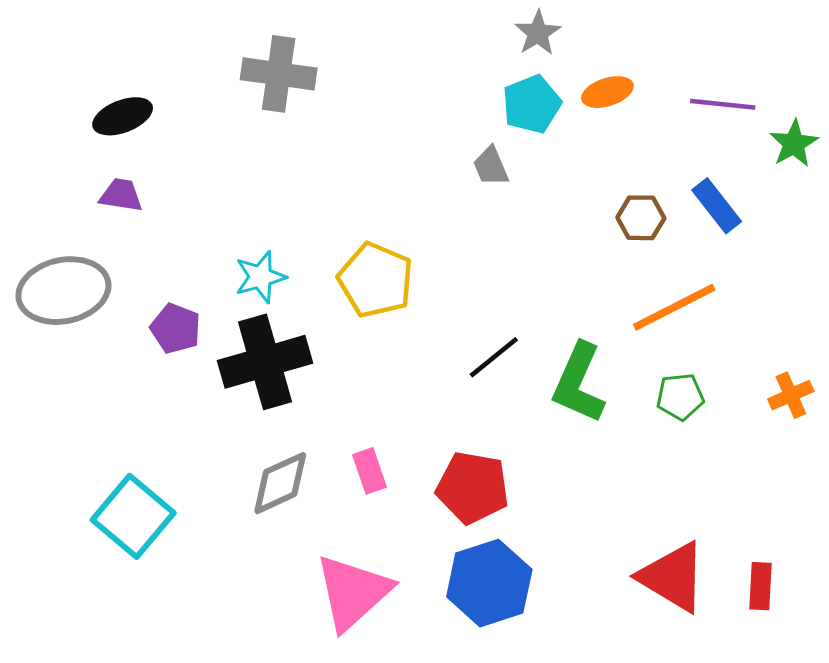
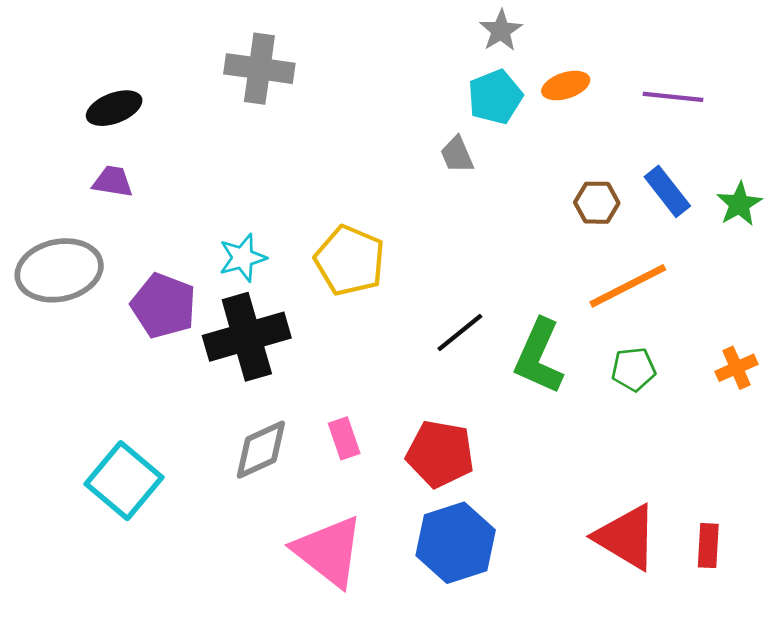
green star: (794, 144) -> (739, 204), moved
purple pentagon: (176, 328) -> (164, 306), size x1.4
pink triangle: (353, 592) -> (329, 551), turned -40

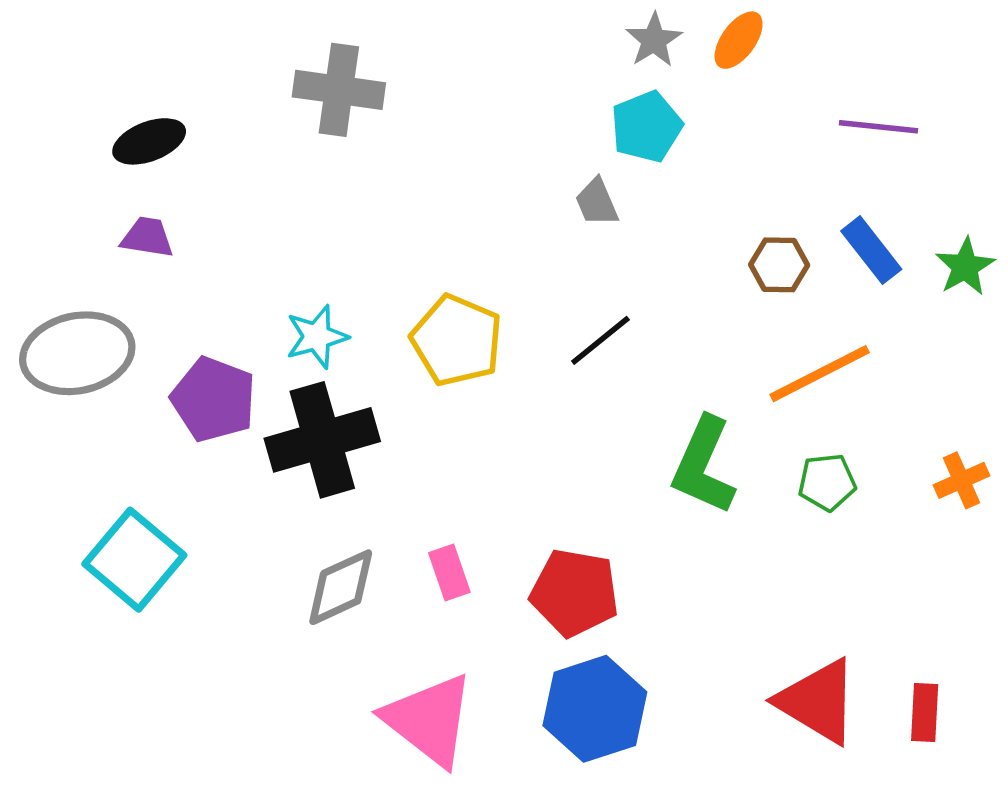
orange ellipse: (566, 86) -> (739, 40), moved, turned -36
black line: (460, 332) -> (600, 340), moved
cyan square: (124, 481) -> (134, 560), moved

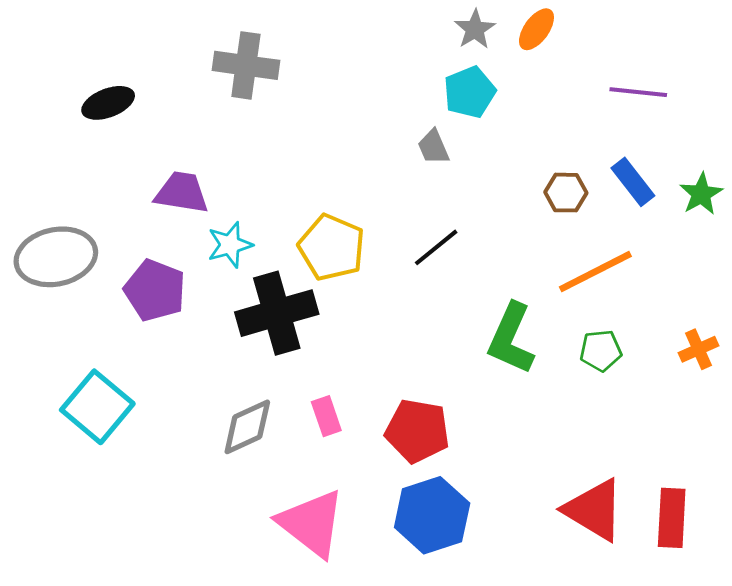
purple trapezoid: (147, 237) -> (182, 193), moved, size x1.4
black cross: (322, 440) -> (277, 313), moved
red rectangle: (925, 712) -> (672, 518), size x1.4

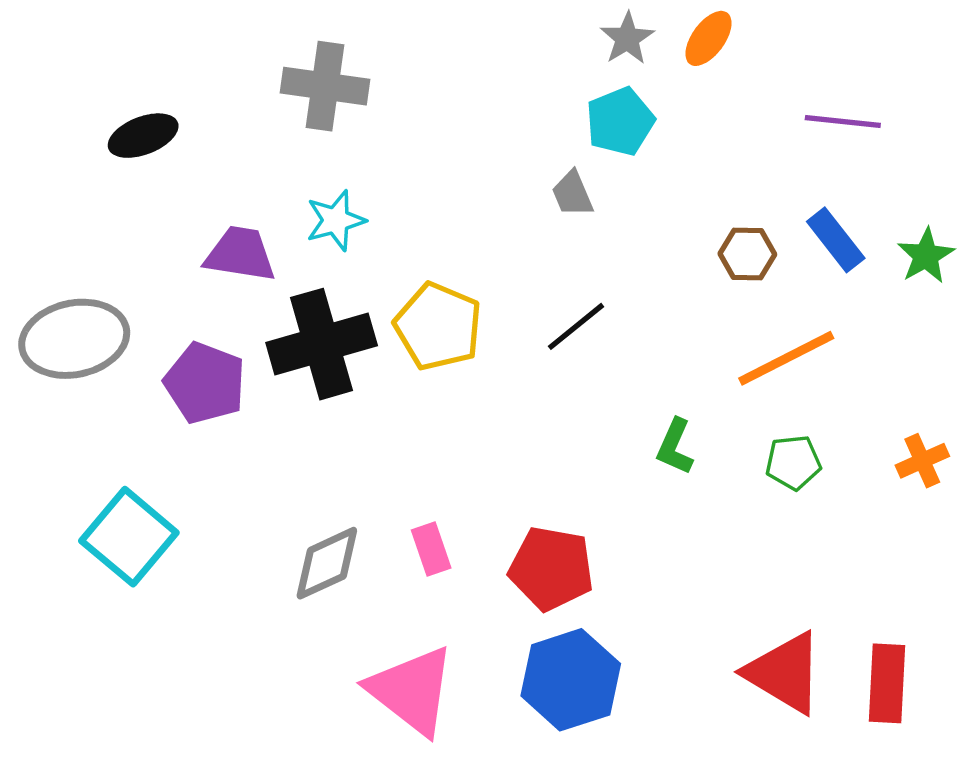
cyan star: (230, 245) -> (336, 220), moved
black cross: (277, 313) -> (322, 344), moved
green L-shape: (511, 339) -> (675, 447), size x0.6

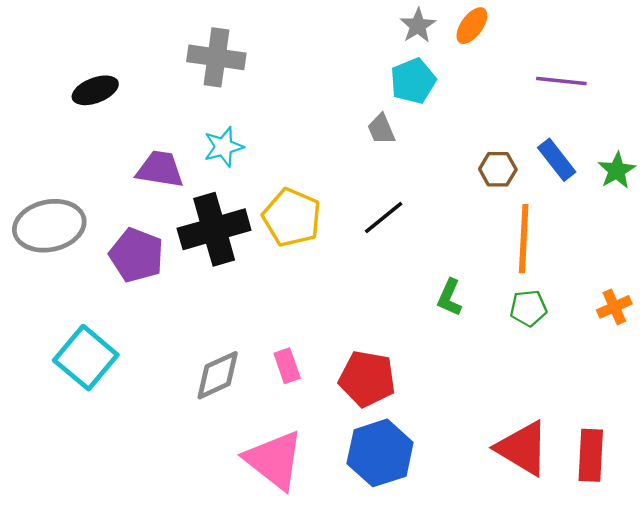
orange line: (786, 358) -> (524, 239), turned -60

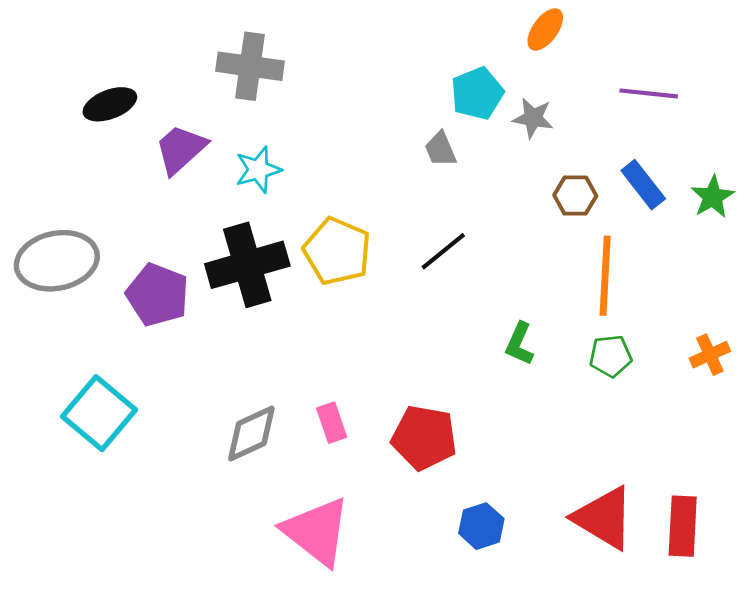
gray star: (418, 26) -> (533, 118), moved, turned -30
purple trapezoid: (160, 169) -> (181, 149), moved, turned -51
blue hexagon: (380, 453) -> (481, 526), moved, size x0.6

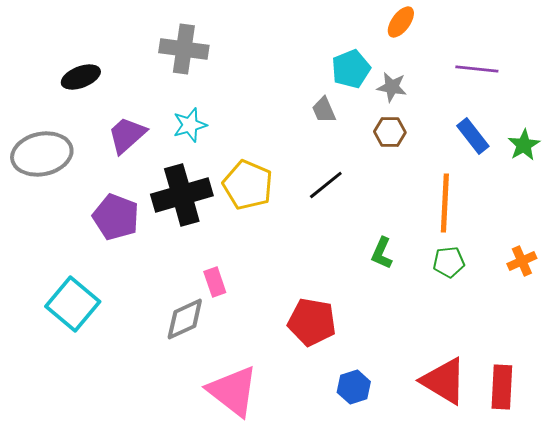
purple trapezoid: (181, 149) -> (127, 135), moved
brown hexagon: (575, 195) -> (390, 132), moved
gray ellipse: (57, 261) -> (42, 154), moved
pink rectangle: (332, 423) -> (215, 282), moved

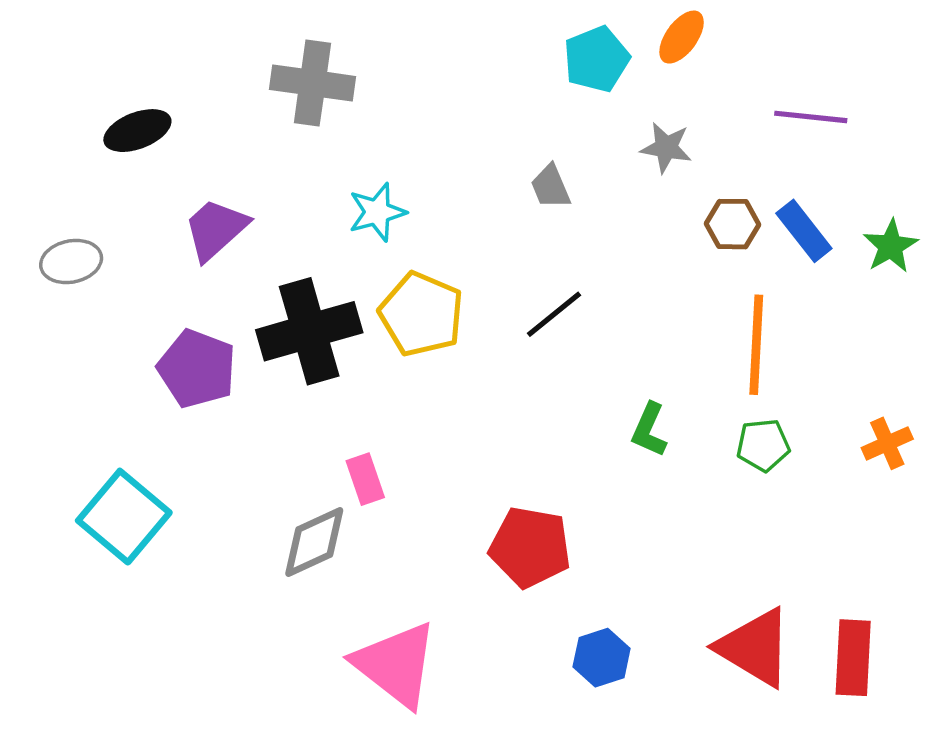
cyan pentagon: (351, 69) -> (597, 59), moved
cyan star: (190, 125) -> (377, 212), moved
brown hexagon: (390, 132) -> (733, 224), moved
gray ellipse: (42, 154) -> (71, 261), size x0.6

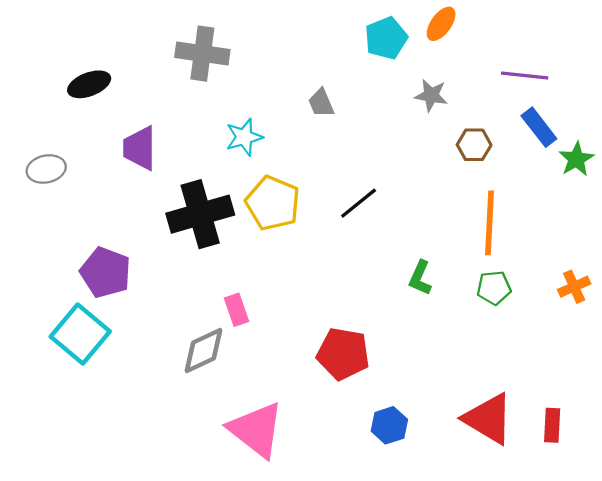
gray trapezoid: (551, 187) -> (321, 103), moved
purple trapezoid: (216, 229) -> (140, 148), turned -48
blue rectangle: (804, 231) -> (539, 127), moved
purple pentagon: (197, 369) -> (106, 272), moved
red rectangle: (853, 658) -> (552, 425), size x0.7

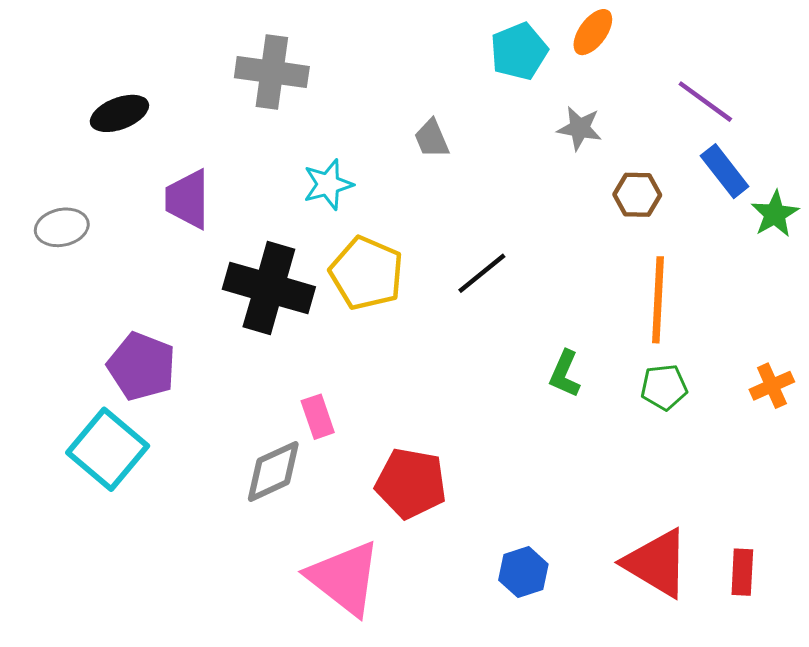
purple line: (525, 76) -> (705, 102), turned 30
black cross: (200, 214) -> (269, 288), turned 32
red pentagon: (343, 354) -> (411, 483), moved

